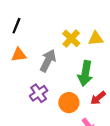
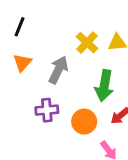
orange triangle: (19, 55) -> (22, 63), turned -42
purple cross: (39, 93) -> (47, 110), turned 30

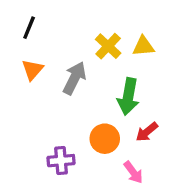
purple cross: (47, 110) -> (61, 161), moved

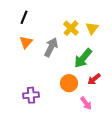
yellow triangle: (143, 46) -> (92, 28), turned -48
green arrow: (128, 97) -> (83, 58), turned 30
purple cross: (61, 161) -> (31, 95), moved

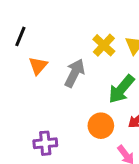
black line: (24, 17) -> (20, 36), moved

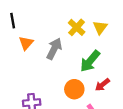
black line: (20, 36) -> (13, 21), turned -32

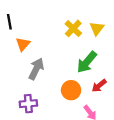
gray arrow: (54, 49) -> (36, 69), moved

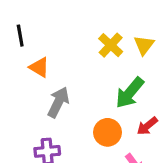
orange triangle: (23, 44) -> (39, 67), turned -40

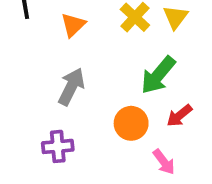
orange triangle: (39, 67) -> (73, 25), moved, turned 45

